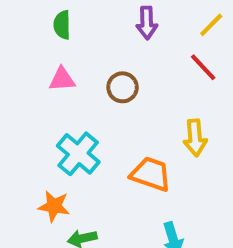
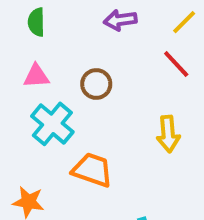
purple arrow: (147, 23) -> (120, 20), turned 84
cyan cross: (78, 154) -> (52, 124), moved
orange trapezoid: (151, 174) -> (92, 170), moved

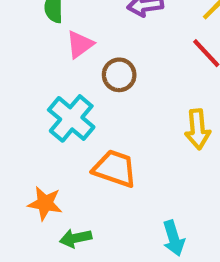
pink triangle: (36, 76) -> (80, 44), moved, turned -32

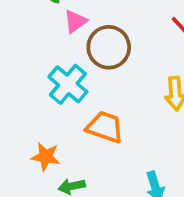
brown circle: (119, 75) -> (109, 47), size x1.5

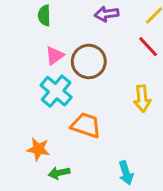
pink triangle: (75, 21) -> (55, 56), moved

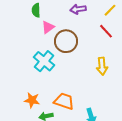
pink triangle: (55, 56) -> (48, 27), moved
orange trapezoid: (86, 125) -> (64, 101), moved

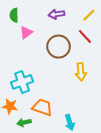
brown circle: (66, 41) -> (59, 47), moved
cyan cross: (44, 61) -> (22, 82), moved, turned 30

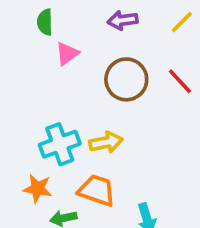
red line: (85, 36) -> (180, 81), moved
yellow arrow: (81, 72) -> (106, 142), moved, turned -96

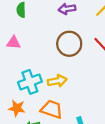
pink triangle: (67, 54) -> (14, 43), moved, turned 40

